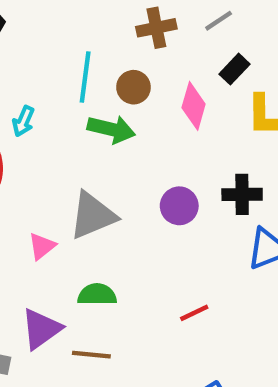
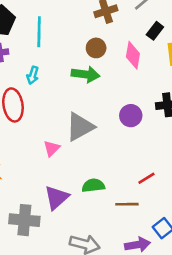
cyan line: (85, 77) -> (39, 32), moved
green semicircle: (97, 295) -> (93, 185), moved
brown line: (91, 355) -> (127, 204), moved

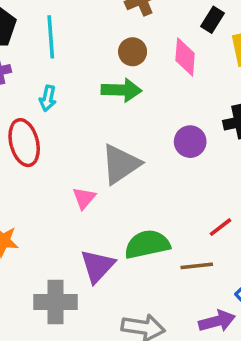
green semicircle: (93, 185) -> (147, 244), size x1.4

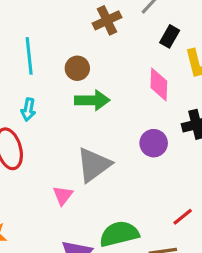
brown circle: (133, 52) -> (77, 68), moved
pink diamond: (185, 57) -> (159, 84), moved

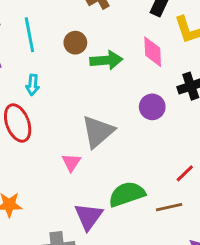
green arrow: (92, 100) -> (106, 60), moved

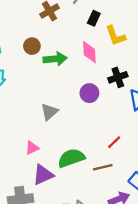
gray triangle: (98, 132) -> (49, 112), size x0.7
pink triangle: (71, 162) -> (32, 148), moved, turned 32
purple triangle: (89, 216) -> (43, 175), turned 30

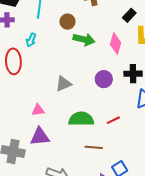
red line: (114, 142) -> (113, 120), moved
green semicircle: (71, 158) -> (81, 119), moved

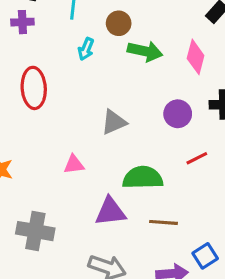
cyan arrow: (31, 40) -> (86, 49), moved
red line: (113, 120) -> (197, 158), moved
purple triangle: (40, 137) -> (110, 212), moved

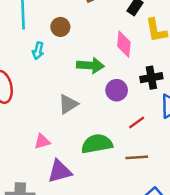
green arrow: (145, 51) -> (90, 65), moved
purple triangle: (110, 212) -> (60, 171), moved
brown line: (163, 222) -> (137, 157), moved

